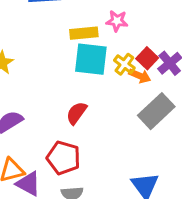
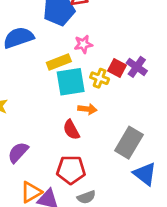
orange arrow: (140, 76) -> (87, 109), moved
gray rectangle: (156, 111) -> (129, 143), moved
red semicircle: (76, 113) -> (71, 130), turned -48

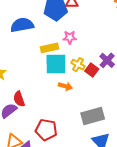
red square: (117, 68) -> (92, 70), moved
red semicircle: (71, 130) -> (19, 99), moved
gray rectangle: (129, 143) -> (93, 116), turned 35

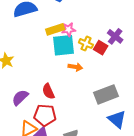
pink star: (70, 37) -> (69, 29), moved
red semicircle: (19, 99) -> (48, 91), moved
red pentagon: (46, 130) -> (45, 115), moved

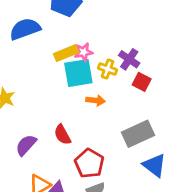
purple cross: (115, 36) -> (129, 59), moved
red square: (101, 48) -> (142, 82), moved
red pentagon: (45, 115) -> (89, 163), moved, turned 30

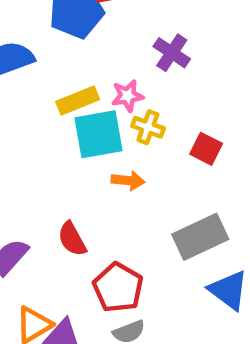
pink star: (84, 52) -> (127, 96), moved
purple cross: (129, 59) -> (172, 53), moved

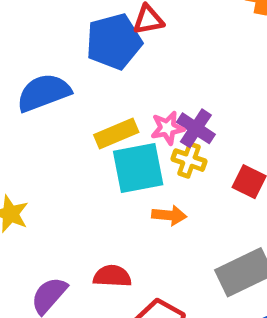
purple cross: (172, 53) -> (196, 128), moved
red semicircle: (72, 239) -> (112, 276), turned 123

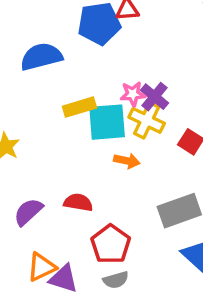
yellow rectangle: (116, 134) -> (79, 107), moved
yellow cross: (189, 160) -> (147, 120), size x1.4

